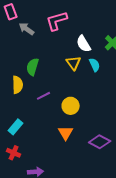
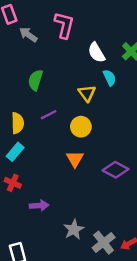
pink L-shape: (57, 21) -> (64, 25), turned 120
yellow triangle: (74, 63) -> (87, 93), moved
yellow semicircle: (18, 85) -> (18, 123), moved

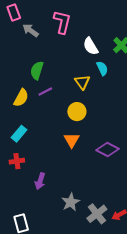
purple line: (49, 115) -> (45, 92), moved
yellow semicircle: (18, 123) -> (21, 98), moved, turned 30
red cross: (13, 183) -> (17, 161), turned -32
purple arrow: (39, 206) -> (40, 181), turned 112

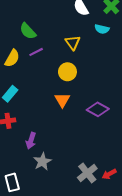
cyan semicircle: (102, 68) -> (102, 29), moved, turned 128
green semicircle: (37, 70) -> (28, 31), turned -60
gray star: (71, 202) -> (42, 162), moved

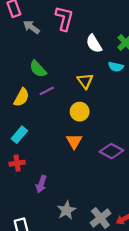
gray star: (42, 162) -> (66, 210), moved

